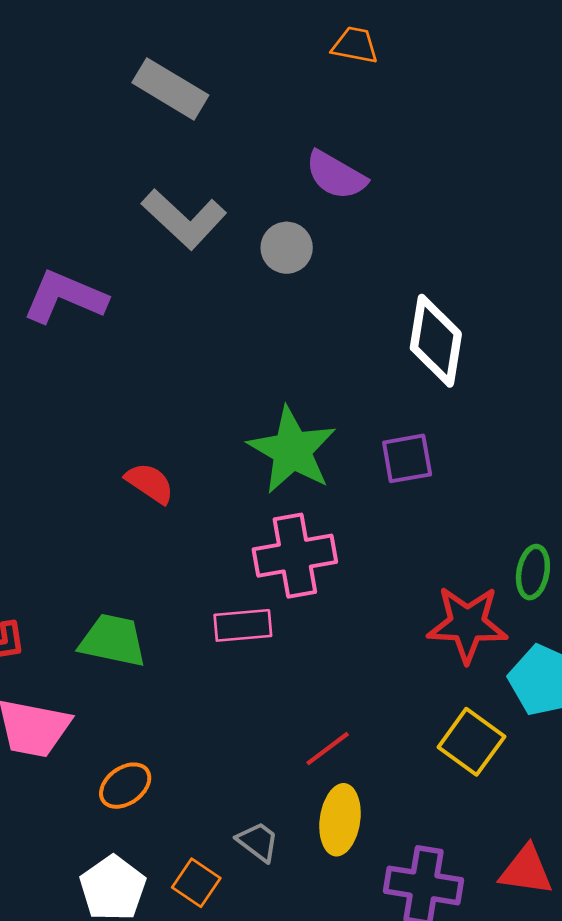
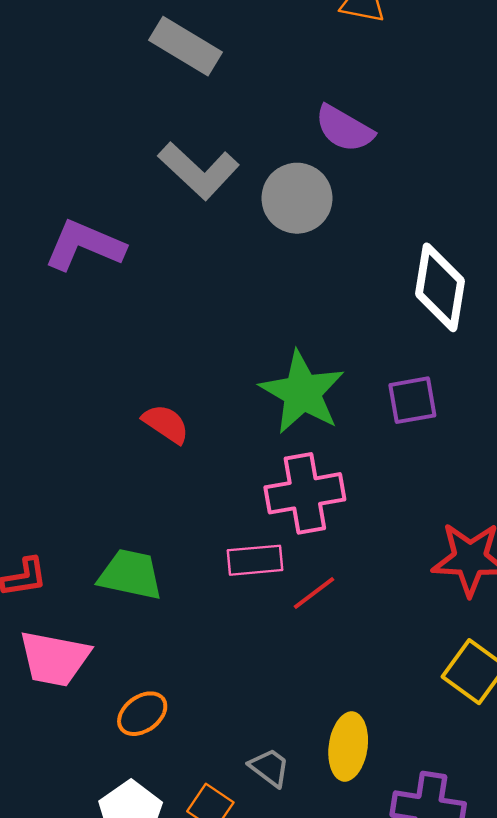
gray circle: (287, 248) -> (297, 198), size x1.4
red line: (328, 749) -> (314, 593), moved

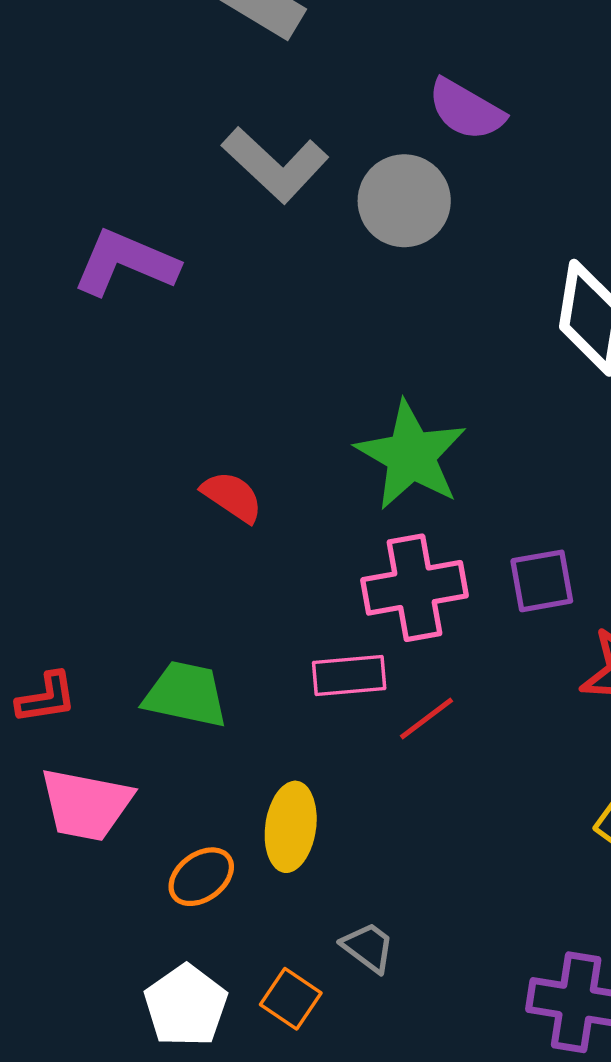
purple square: (412, 400) -> (542, 581), moved
yellow ellipse: (348, 746) -> (291, 827), moved

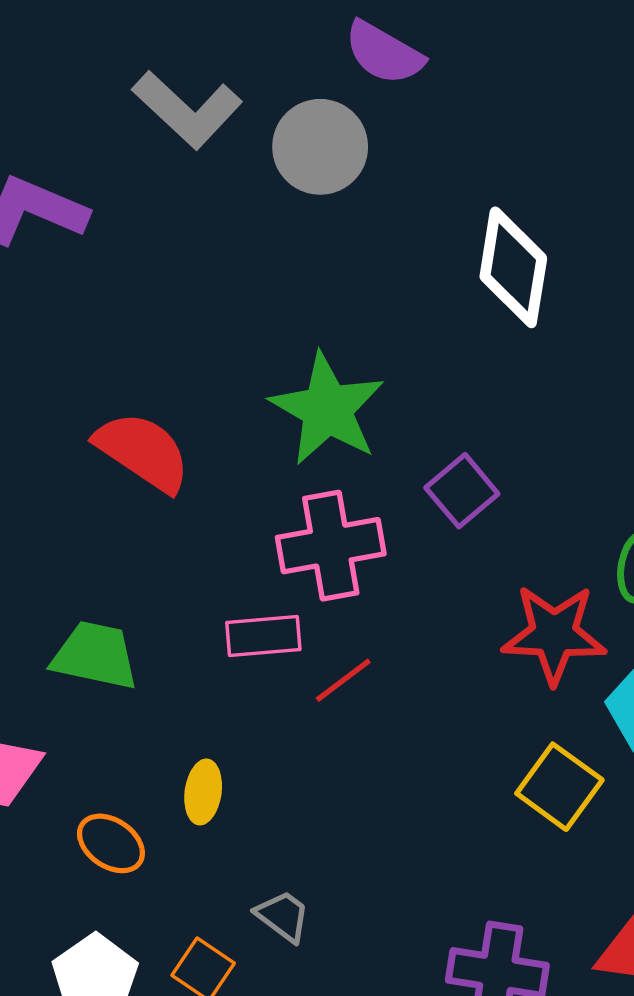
red semicircle: (232, 497) -> (143, 452), size x1.5
purple square: (542, 581) -> (462, 491), moved, turned -30
yellow ellipse: (291, 827) -> (203, 792), size x0.7
orange ellipse: (201, 877) -> (111, 843), turned 70

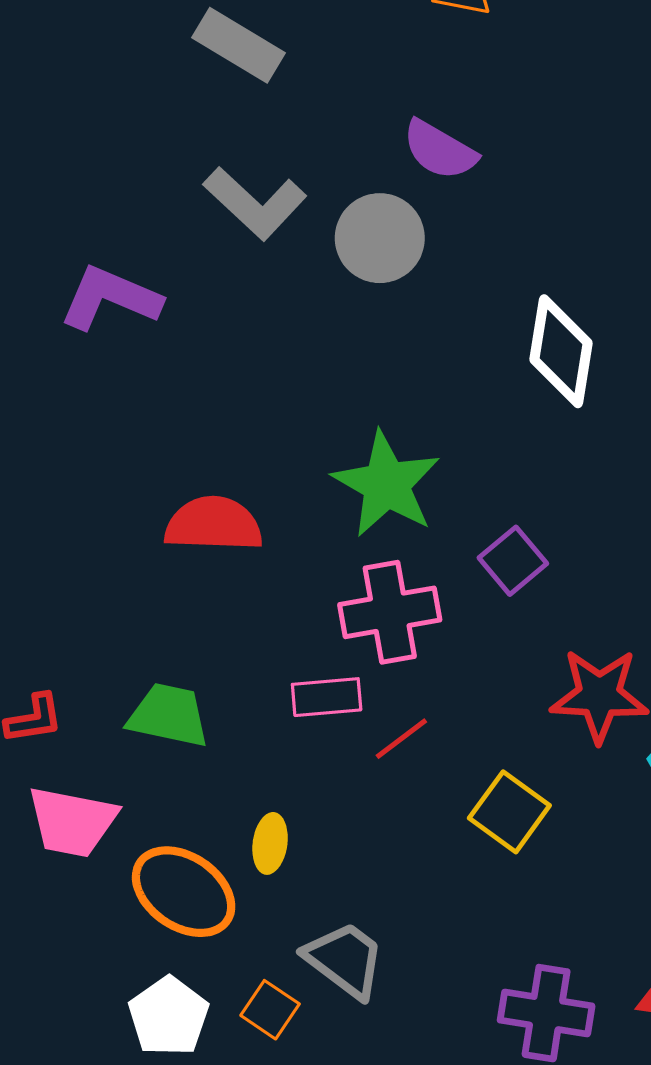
red semicircle: (143, 452) -> (213, 524), turned -32
yellow square: (559, 787) -> (509, 812), moved
orange ellipse: (111, 843) -> (184, 892), size x1.6
gray trapezoid: (283, 916) -> (345, 960), size x1.6

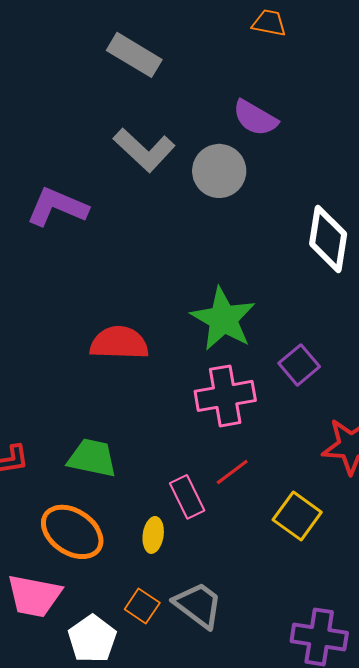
pink rectangle: (327, 697) -> (187, 497), moved, turned 69
pink trapezoid: (72, 822) -> (34, 596), moved
orange ellipse: (184, 892) -> (72, 532), moved
orange square: (270, 1010) -> (142, 606), moved

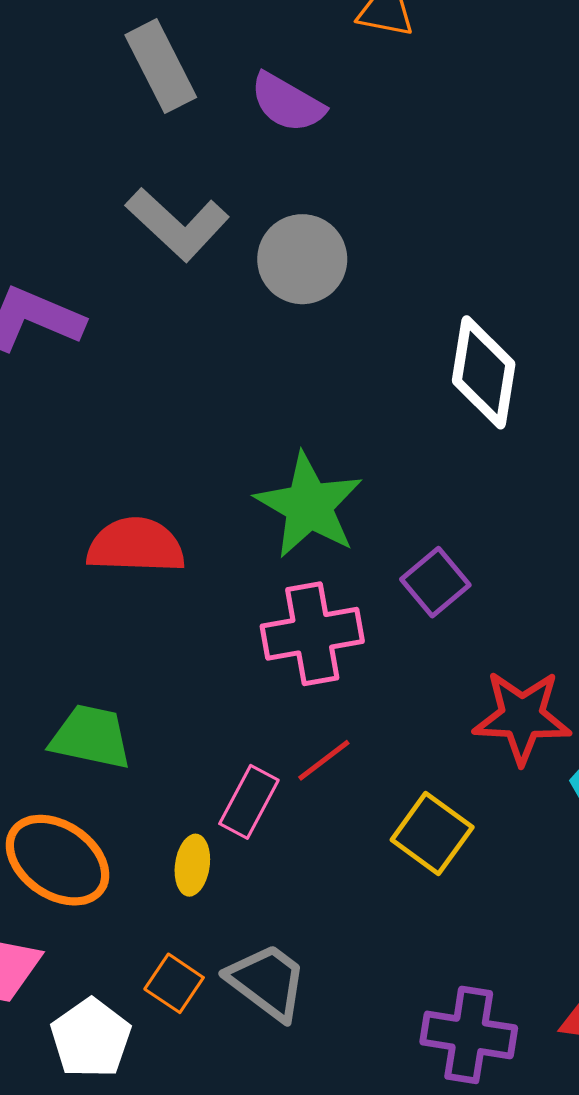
gray rectangle: (134, 55) -> (161, 66), turned 32
purple semicircle: (255, 118) -> (287, 103), moved
pink rectangle: (187, 497) -> (249, 802), turned 54

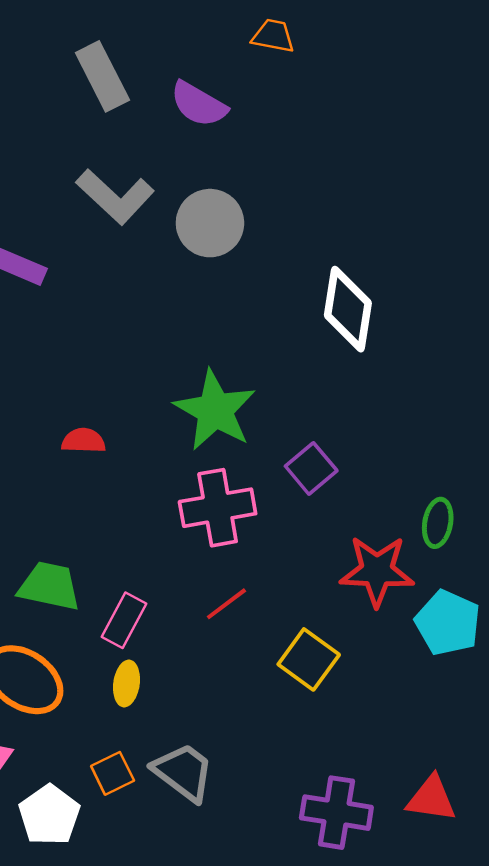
red semicircle: (136, 546) -> (83, 441), size x0.6
pink rectangle: (249, 802) -> (124, 620), moved
orange square: (174, 983) -> (113, 773), turned 30

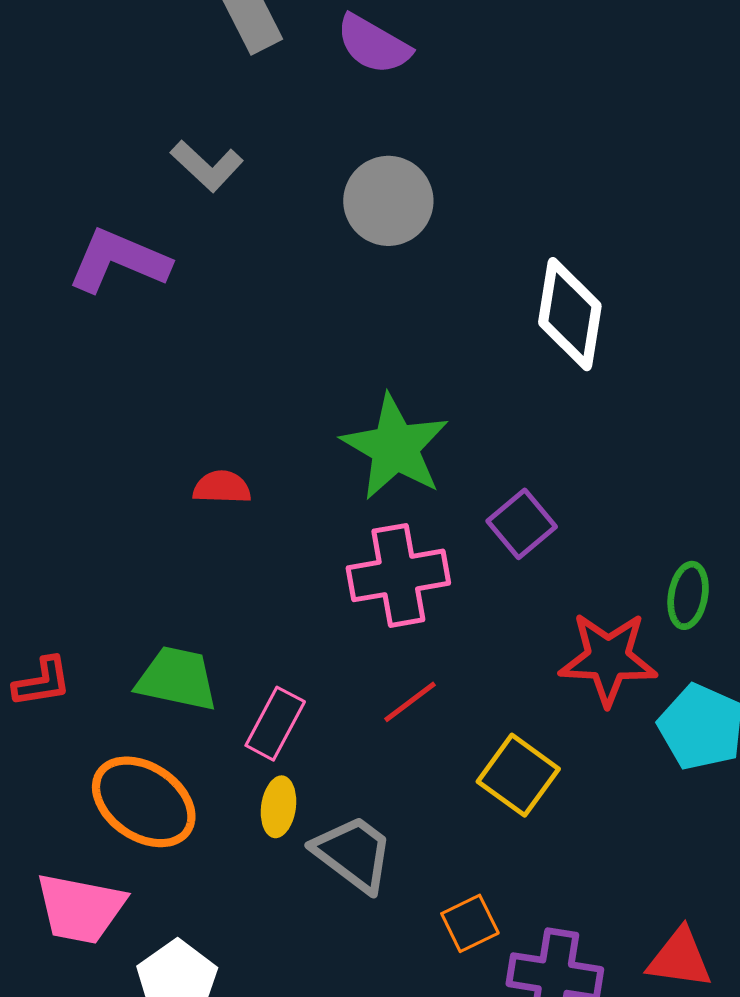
gray L-shape: (115, 197) -> (207, 166), moved, size x0.7
gray trapezoid: (183, 772) -> (353, 853), moved
orange square: (113, 773) -> (470, 923), moved

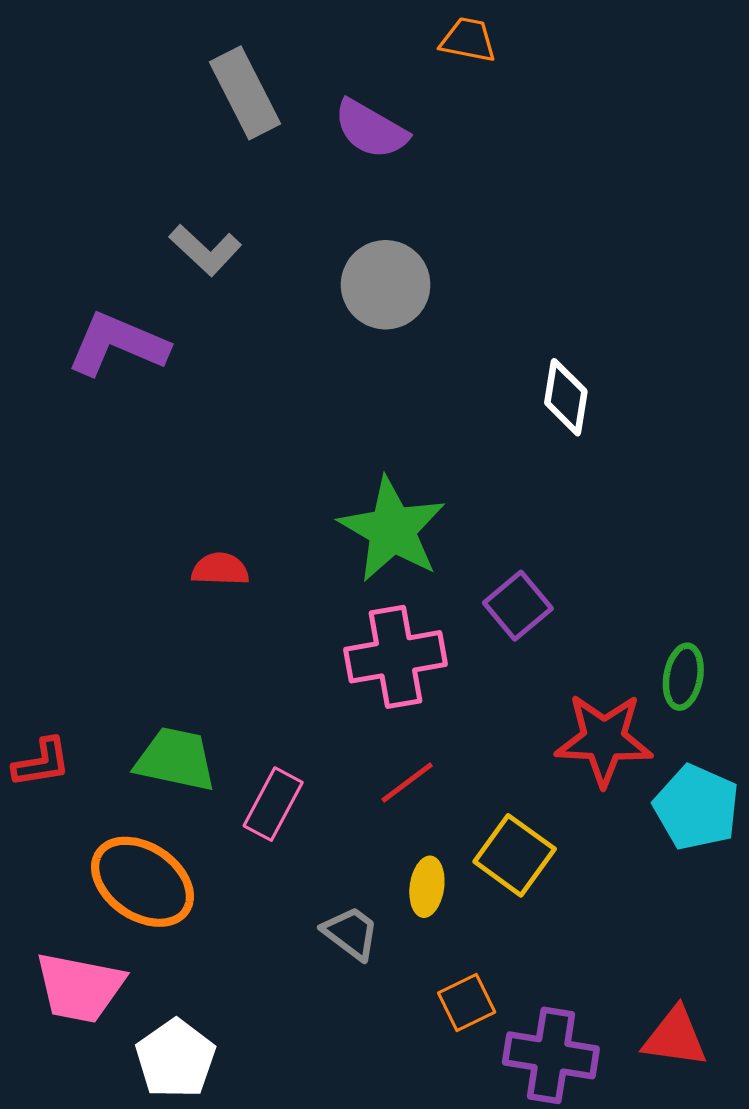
white diamond: (570, 314) -> (566, 397), size x0.7
yellow ellipse: (279, 807) -> (427, 887), moved
gray trapezoid: (353, 853) -> (351, 933), size x0.7

